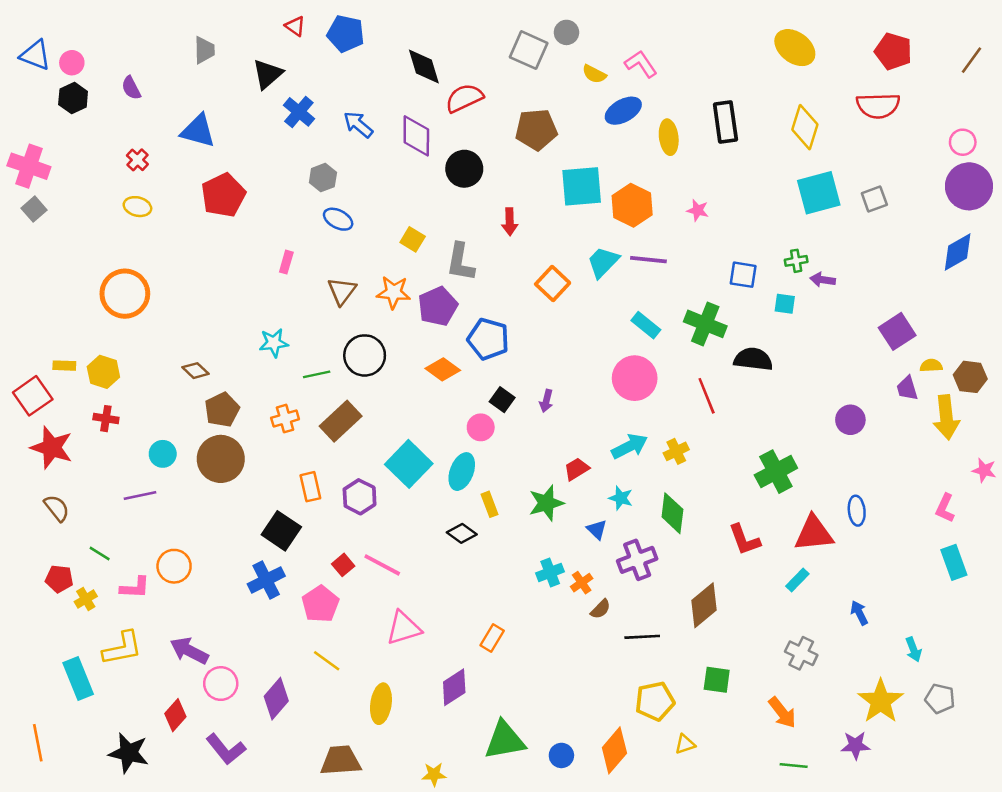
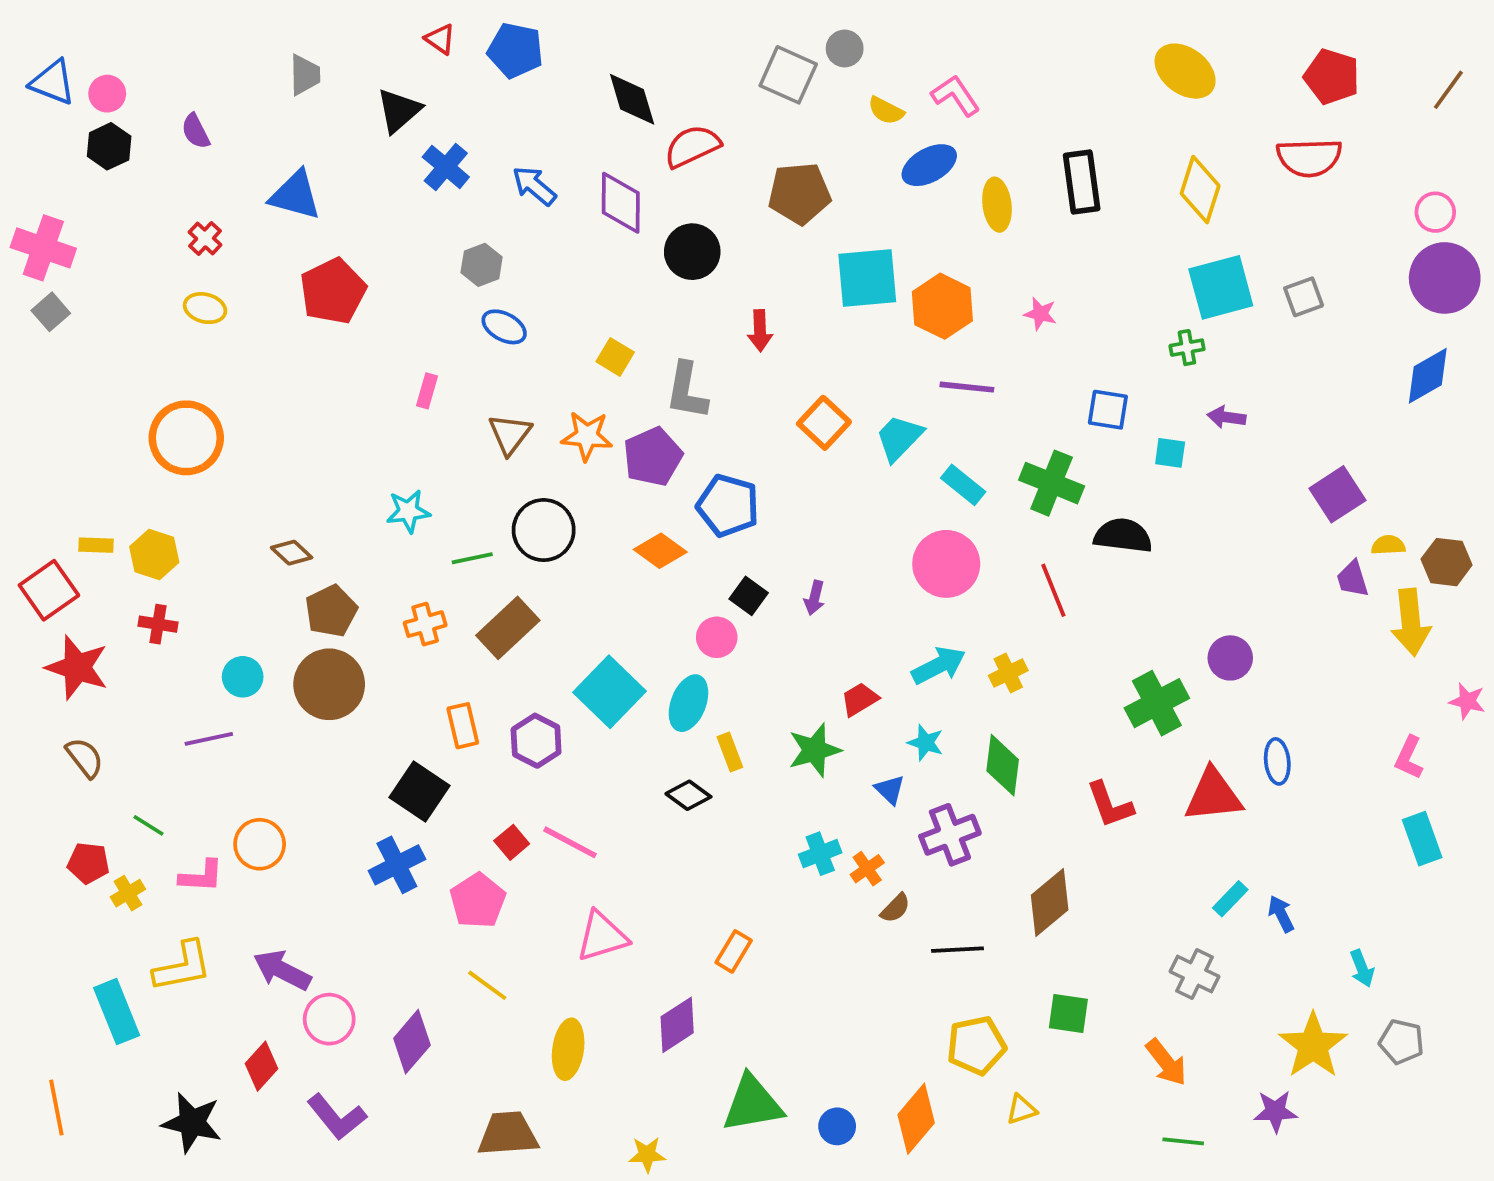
green cross: (796, 261) -> (1187, 348), moved
cyan trapezoid: (603, 262) -> (899, 438), moved
purple circle: (850, 420) -> (1230, 658), moved
cyan rectangle: (797, 580) -> (1230, 899), moved

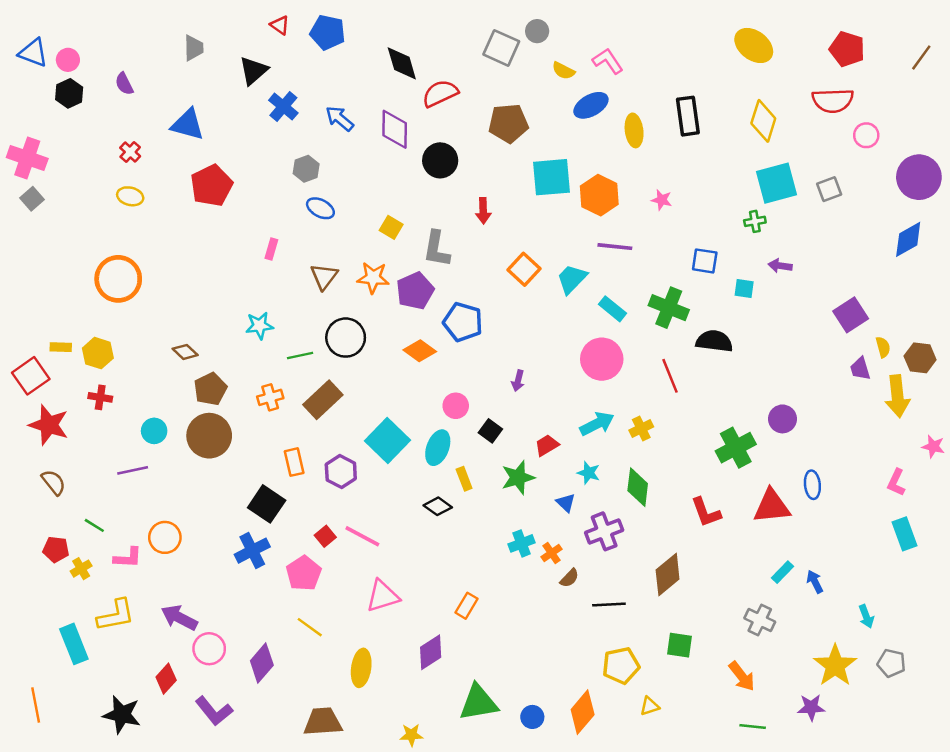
pink circle: (1435, 212) -> (866, 135), moved
yellow semicircle: (1388, 545) -> (883, 347), turned 78
black square: (749, 596) -> (490, 431), moved

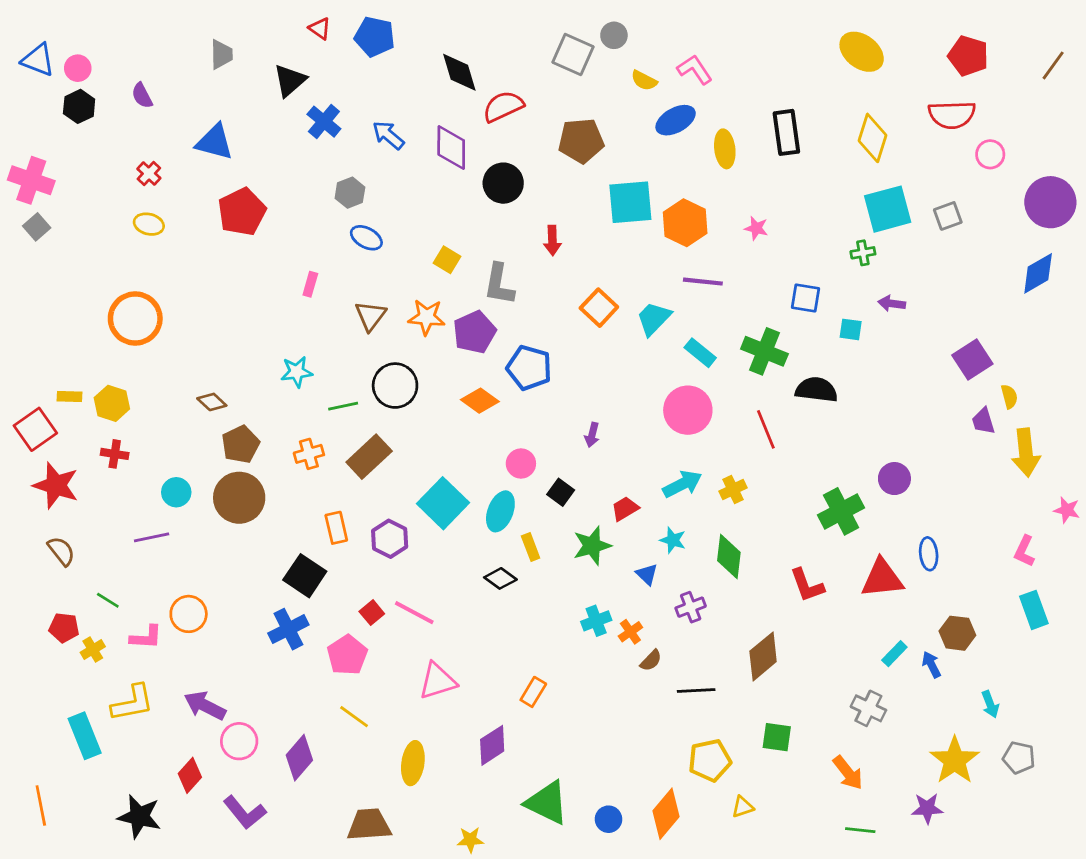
brown hexagon: (920, 358) -> (957, 633), moved
purple cross: (604, 531) -> (691, 607), size x0.7
green triangle: (478, 703) -> (547, 803), turned 36

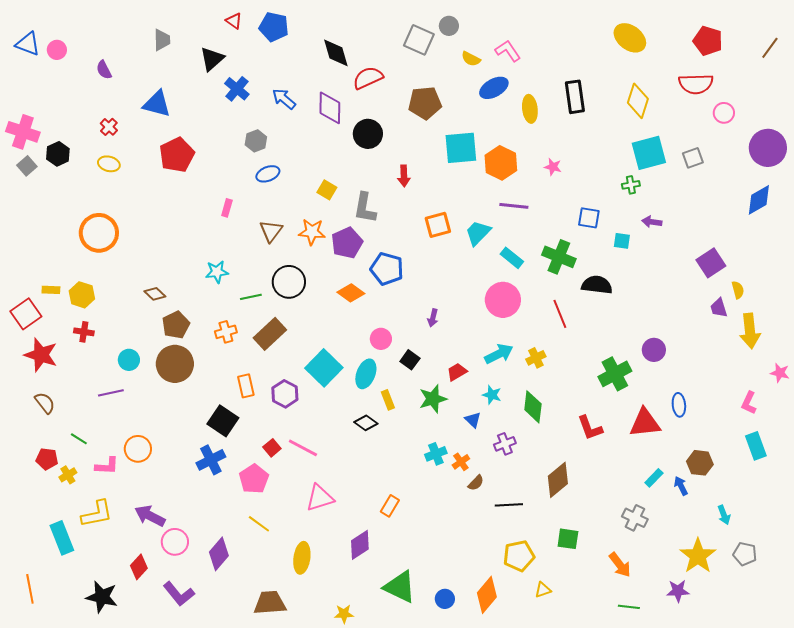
black hexagon: (79, 106) -> (58, 154), moved
blue ellipse: (366, 238) -> (268, 174), turned -50
orange square: (599, 308) -> (438, 225), turned 32

